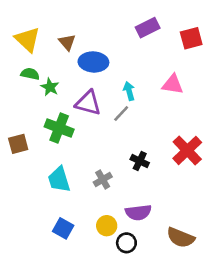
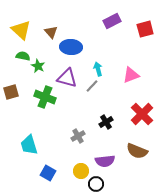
pink triangle: (173, 84) -> (131, 75), moved, turned -30
brown square: (18, 144) -> (11, 92), moved
black cross: (140, 161) -> (106, 122), turned 32
cyan trapezoid: (59, 179) -> (29, 145), moved
brown semicircle: (181, 238) -> (137, 151), moved

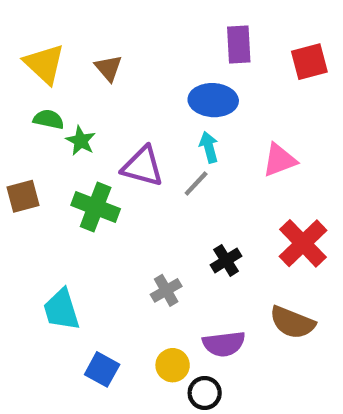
purple rectangle: (112, 21) -> (239, 45), turned -66
blue ellipse: (71, 47) -> (213, 100), moved

